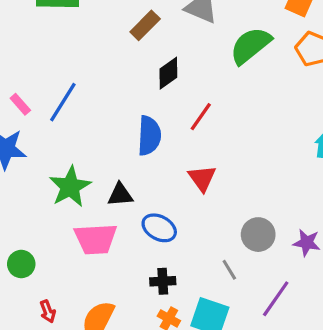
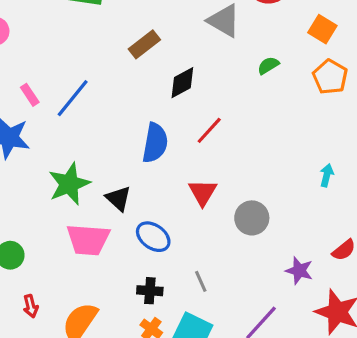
brown rectangle: (145, 25) -> (144, 44), moved
green semicircle: (250, 46) -> (268, 65), size x0.5
black triangle: (120, 195) -> (118, 198), turned 40
gray circle: (258, 235) -> (252, 218), moved
gray line: (229, 270) -> (201, 281), moved

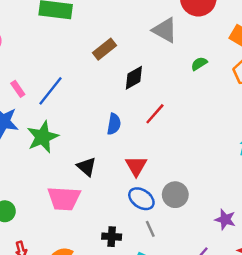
blue semicircle: (155, 143) -> (114, 124), size x0.7
green star: (69, 184) -> (43, 137), moved
red triangle: (203, 192) -> (136, 166), moved
gray circle: (252, 218) -> (175, 195), moved
blue ellipse: (153, 237) -> (141, 199), moved

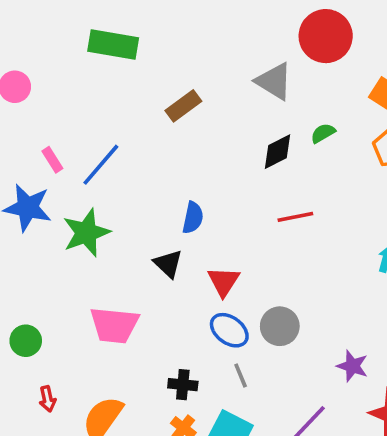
black diamond: (134, 78) -> (277, 152), moved
red line: (155, 114) -> (295, 217), moved, turned 35
black triangle: (87, 167) -> (168, 264), moved

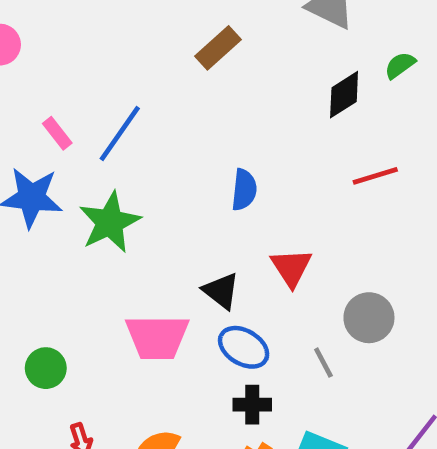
black triangle: (168, 264) -> (221, 291), moved
blue ellipse: (229, 330) -> (244, 347), moved
gray line: (241, 376) -> (323, 363), moved

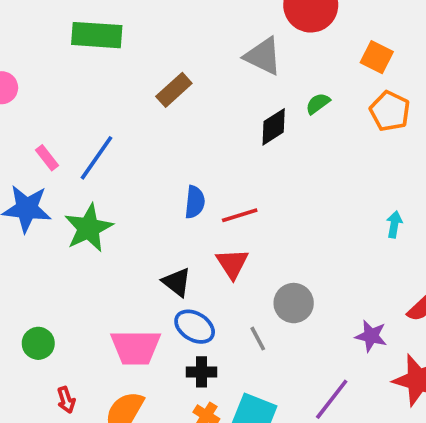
red line: (375, 176) -> (240, 215), moved
pink trapezoid: (157, 337) -> (136, 347), moved

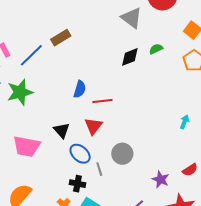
brown rectangle: (174, 90) -> (61, 38), moved
blue ellipse: (195, 327) -> (80, 154), moved
pink trapezoid: (136, 347) -> (27, 146), moved
black cross: (201, 372) -> (77, 184), moved

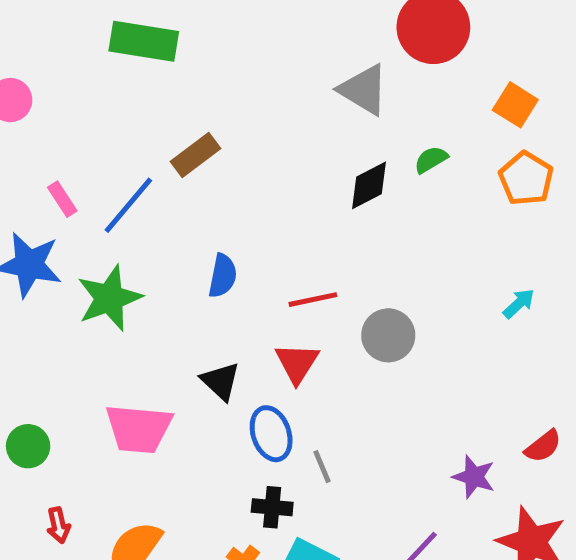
blue semicircle: (80, 89) -> (223, 276), moved
cyan arrow: (185, 122) -> (519, 304), moved, turned 32
blue ellipse: (80, 154) -> (271, 434), turned 35
gray circle: (122, 154) -> (388, 335), moved

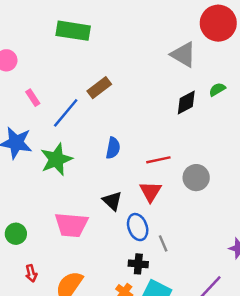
pink rectangle: (62, 199) -> (33, 98), moved

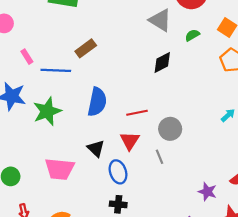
green semicircle: (217, 89) -> (192, 35), moved
blue line: (66, 113) -> (56, 70), turned 52
blue semicircle: (113, 148) -> (97, 102), size x1.5
gray line: (163, 243) -> (160, 157), moved

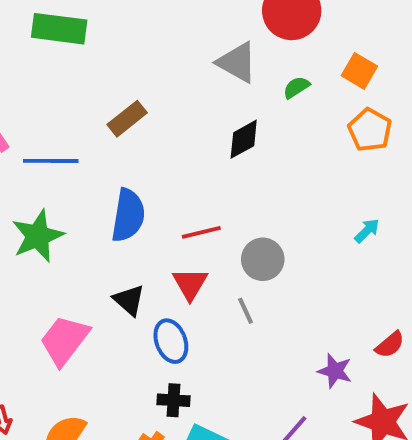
brown rectangle: (86, 48) -> (127, 119), moved
pink trapezoid: (60, 169) -> (64, 340), turned 124

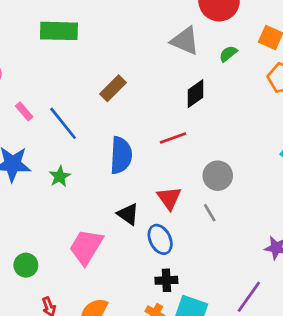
blue line: (51, 161) -> (63, 123), turned 57
red line: (201, 232) -> (173, 138), moved
green star: (38, 236) -> (60, 176), size x0.6

